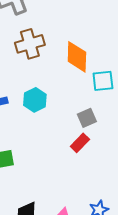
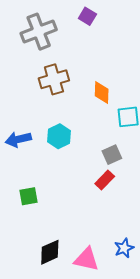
orange diamond: (77, 57) -> (102, 93), size x0.7

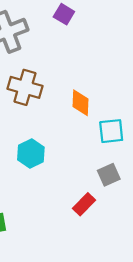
brown cross: (54, 79) -> (25, 87), turned 32
gray square: (112, 155) -> (109, 175), moved

